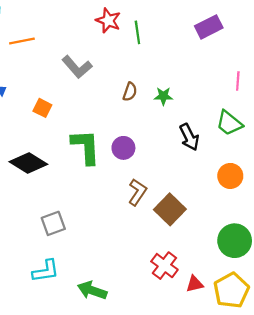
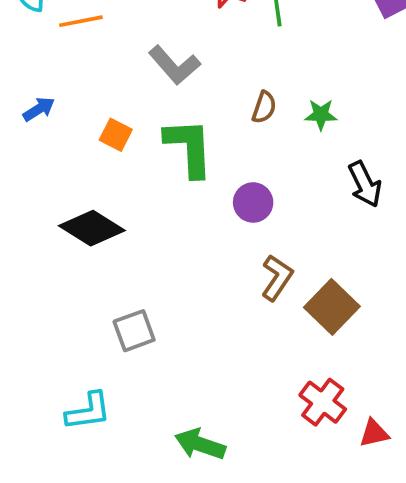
green L-shape: (86, 147) -> (189, 148), moved
cyan L-shape: (46, 271) -> (88, 411), moved

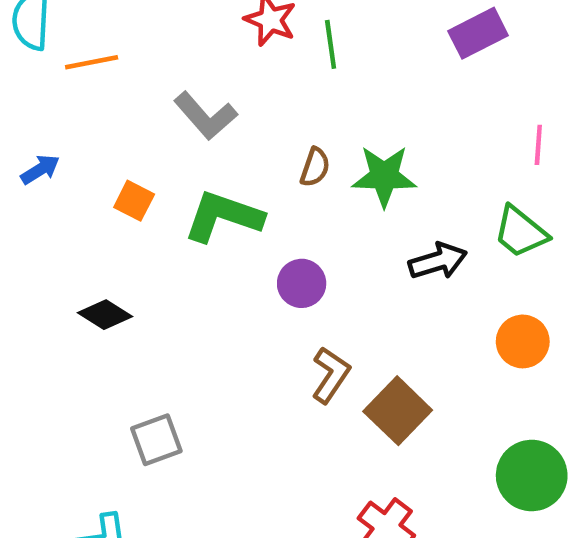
green star: (321, 115) -> (384, 176), size x1.6
green L-shape: (189, 148) -> (223, 216), turned -68
black arrow: (365, 184) -> (438, 261), turned -81
black diamond: (92, 228) -> (105, 315), size x0.7

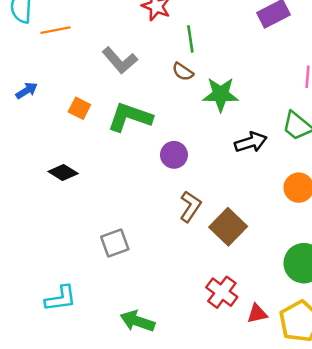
green line: (331, 44) -> (190, 39), moved
brown semicircle: (315, 167) -> (183, 72), moved, turned 105
gray square: (156, 440) -> (115, 243), moved

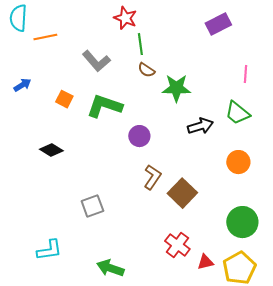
green line: (190, 39) -> (140, 44), moved

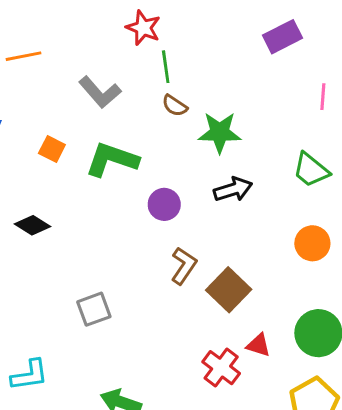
pink line: (245, 74) -> (323, 97), moved
black arrow: (200, 126) -> (233, 189), moved
red triangle: (205, 262) -> (259, 345), moved, turned 30

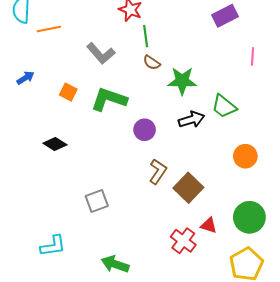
green trapezoid: (311, 170) -> (224, 106), moved

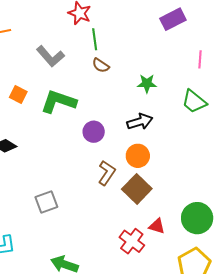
green star: (182, 81) -> (147, 83), moved, size x0.7
green trapezoid: (224, 106) -> (194, 102), moved
orange circle: (245, 156) -> (138, 156), moved

